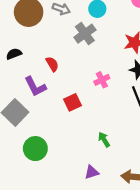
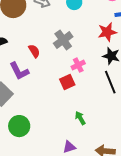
gray cross: (85, 34) -> (63, 40), moved
red square: (73, 102) -> (67, 82), moved

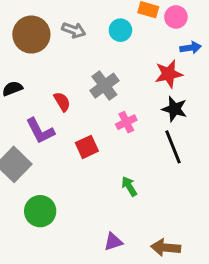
red square: (67, 82) -> (87, 147), moved
green arrow: (80, 118) -> (129, 186), moved

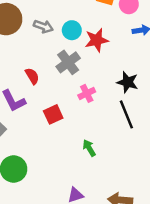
gray arrow: (74, 30) -> (43, 27), moved
cyan circle: (120, 30) -> (72, 30), moved
red star: (169, 74) -> (97, 40), moved

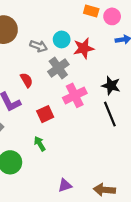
gray arrow: (43, 27) -> (39, 46), moved
pink cross: (87, 93) -> (75, 95), size x1.5
green arrow: (89, 148) -> (40, 144), moved

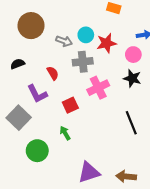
pink circle: (112, 16) -> (133, 55), moved
gray cross: (58, 68) -> (83, 62), turned 30
black line: (110, 114) -> (131, 123), moved
purple triangle: (65, 185) -> (89, 172), size x1.6

